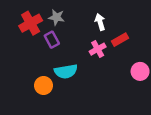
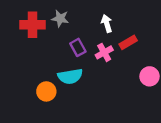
red cross: (31, 23) -> (32, 25), turned 30
purple rectangle: (52, 40) -> (78, 47), moved

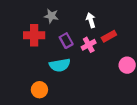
red cross: (32, 25) -> (34, 35), moved
orange circle: (46, 91) -> (39, 90), moved

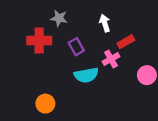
pink cross: (89, 45) -> (111, 59), moved
cyan semicircle: (60, 65) -> (86, 75), moved

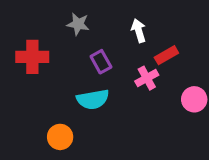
red cross: (39, 40) -> (32, 57), moved
cyan semicircle: (86, 75) -> (93, 99), moved

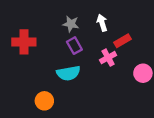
gray star: (78, 24) -> (71, 24), moved

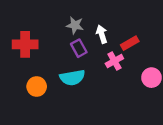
white arrow: (102, 23) -> (102, 34), moved
orange circle: (44, 101) -> (37, 87), moved

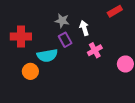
red rectangle: (130, 43) -> (115, 11), moved
cyan semicircle: (72, 78) -> (47, 56), moved

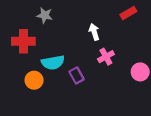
gray star: (62, 21) -> (45, 15), moved
purple rectangle: (65, 40) -> (76, 75), moved

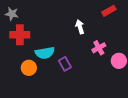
gray star: (45, 15) -> (12, 14), moved
pink cross: (106, 57) -> (99, 48), moved

